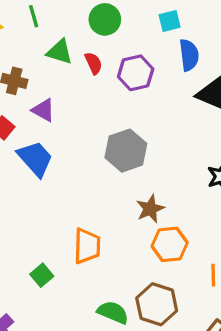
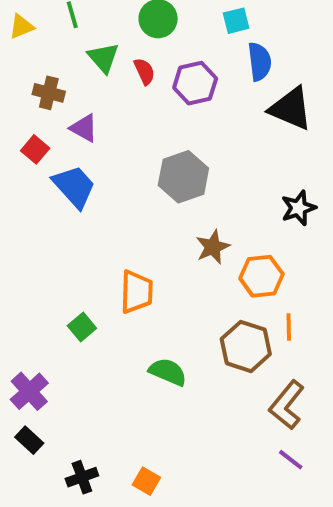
green triangle: (60, 52) -> (103, 58), turned 32
orange hexagon: (170, 244) -> (261, 276), moved
brown hexagon: (157, 304) -> (246, 346), moved

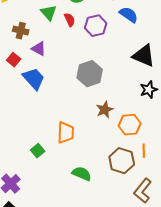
blue semicircle: (259, 62) -> (129, 15), turned -48
black triangle: (291, 108) -> (144, 56), moved

